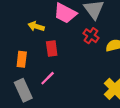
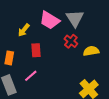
yellow arrow: (36, 26) -> (24, 30), turned -72

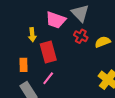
yellow arrow: (24, 30) -> (32, 35), turned -32
red rectangle: (36, 50) -> (48, 52), size x1.5

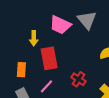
red cross: (81, 36) -> (79, 79), moved

